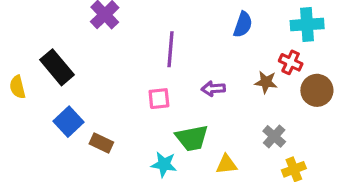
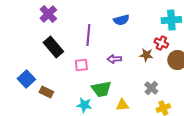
blue semicircle: (243, 25) -> (121, 20), moved, turned 56
black rectangle: (57, 67) -> (53, 47), moved

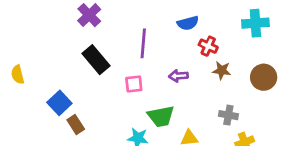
red cross: (161, 43) -> (208, 46), moved
gray cross: (151, 88) -> (228, 115), turned -32
brown rectangle: (46, 92) -> (76, 125), moved, turned 32

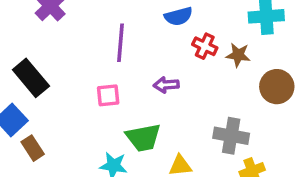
black rectangle: (96, 60) -> (31, 78), moved
brown star: (222, 70) -> (238, 55), moved
gray cross: (228, 115) -> (231, 136), size x1.4

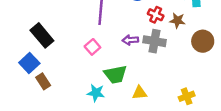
pink square: (108, 95) -> (92, 47), turned -35
gray cross: (231, 136) -> (154, 41), moved

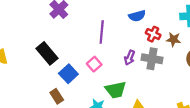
purple arrow: (130, 40) -> (130, 58), turned -64
blue square: (29, 63) -> (68, 74), moved
brown rectangle: (43, 81) -> (57, 96), moved

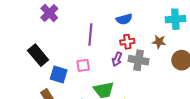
red cross: (153, 34) -> (127, 42), moved, turned -32
pink square: (94, 64) -> (83, 65), turned 32
blue square: (68, 74) -> (59, 75), turned -30

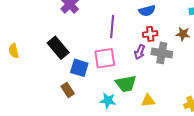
pink square: (83, 65) -> (105, 58), size x1.5

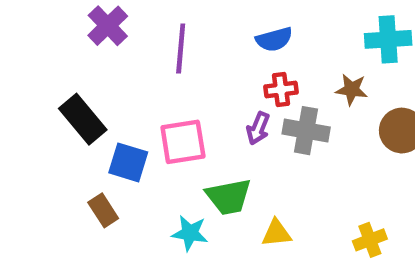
purple line: (112, 27) -> (181, 48), moved

